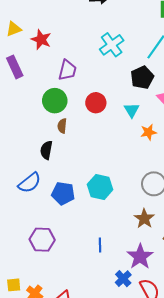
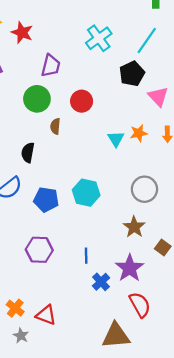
cyan triangle: (132, 110) -> (116, 139), moved
brown semicircle: (62, 126) -> (55, 126), moved
purple hexagon: (42, 240) -> (39, 250), moved
blue cross: (123, 279) -> (101, 282), moved

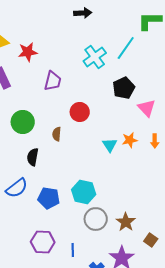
red star: (22, 33) -> (28, 52), turned -30
cyan line: (147, 41) -> (126, 48), moved
green circle: (37, 99) -> (23, 122), moved
gray circle: (144, 189) -> (96, 219), moved
blue line: (86, 256) -> (73, 250), moved

